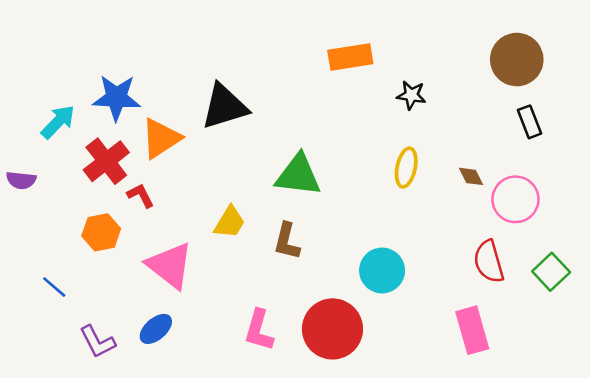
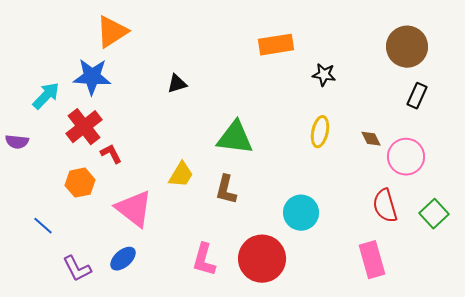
black triangle: (224, 107) -> (177, 84), size x0.5
black rectangle: (529, 122) -> (417, 96), turned 45
orange triangle: (161, 138) -> (112, 32), moved

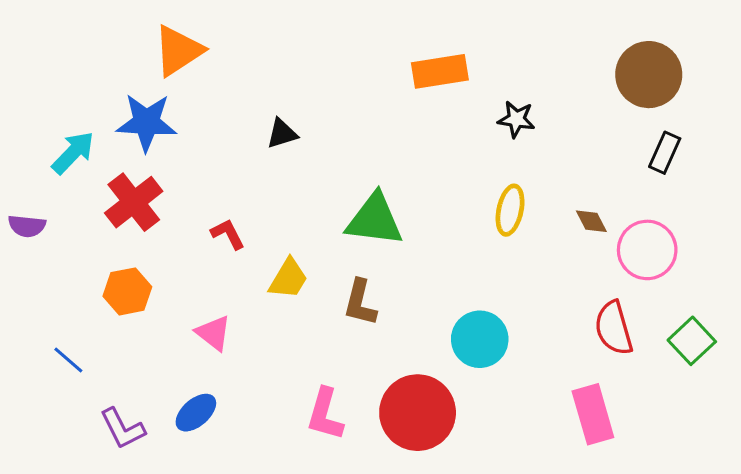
red L-shape: (111, 154) -> (228, 234), moved
pink triangle: (134, 209) -> (213, 333), size x0.6

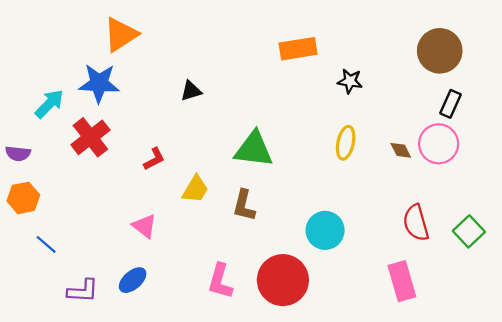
red L-shape: (228, 234) -> (154, 159), turned 90
pink circle: (647, 250) -> (439, 144), moved
orange hexagon: (127, 291) -> (23, 198), moved
purple L-shape: (123, 429) -> (83, 291), turned -60

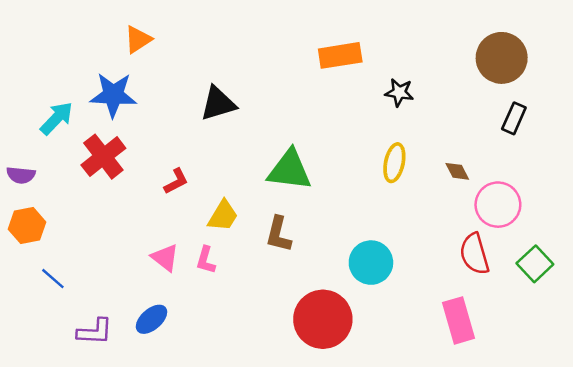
orange triangle: (121, 35) -> (138, 39), size x0.7
black triangle: (191, 91) -> (218, 104), size x1.5
pink circle: (439, 144) -> (498, 205), moved
pink L-shape: (220, 281) -> (206, 260), moved, size x0.7

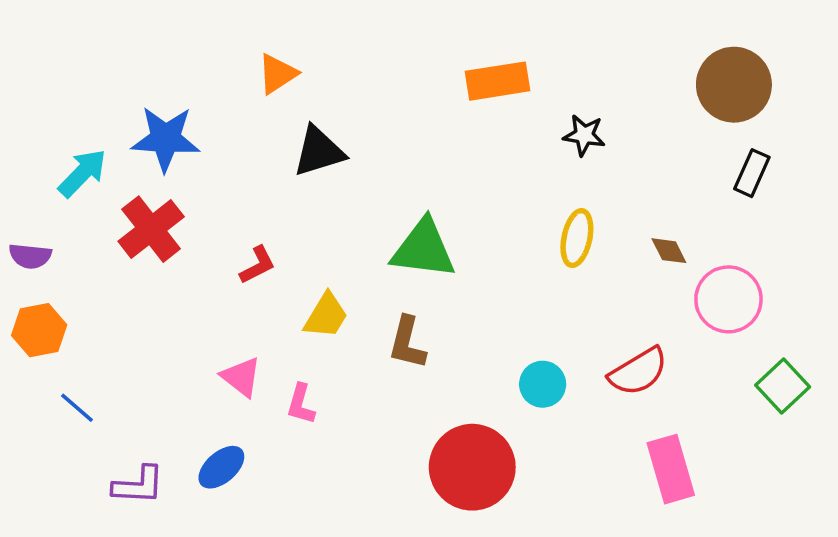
orange triangle: (138, 39) -> (277, 74), moved
red semicircle: (475, 254) -> (638, 372), moved, turned -105
pink L-shape: (206, 260) -> (301, 404), moved
cyan circle: (371, 263) -> (543, 384), size x0.7

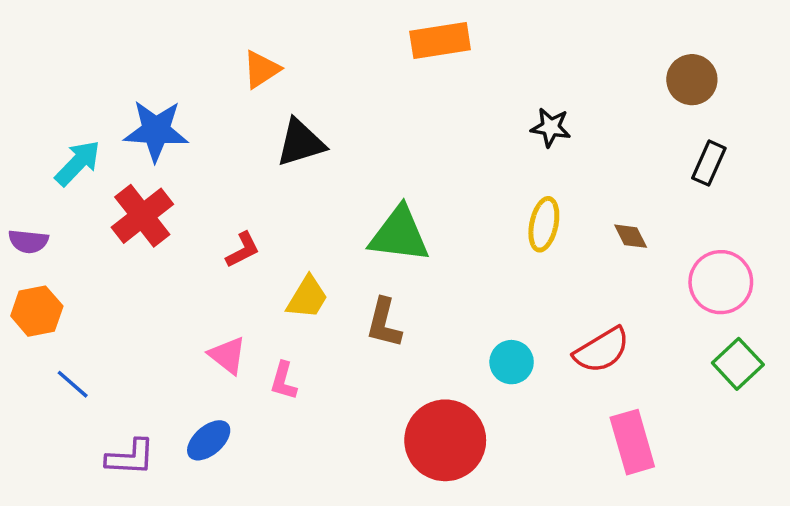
orange rectangle: (498, 81) -> (440, 41), moved
brown circle: (734, 85) -> (692, 80), size x0.7
pink circle: (728, 299) -> (721, 282), moved

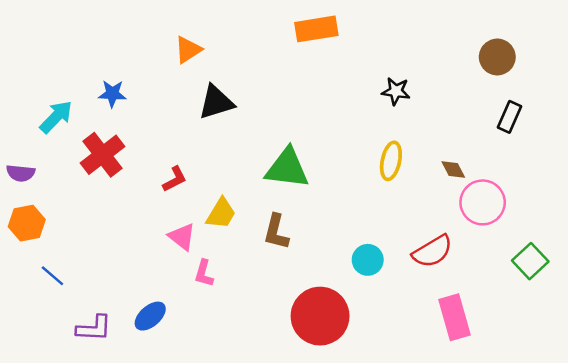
blue star: (156, 131) -> (112, 94), size x0.6
pink circle: (721, 282) -> (483, 202), moved
pink triangle: (227, 355) -> (182, 237), moved

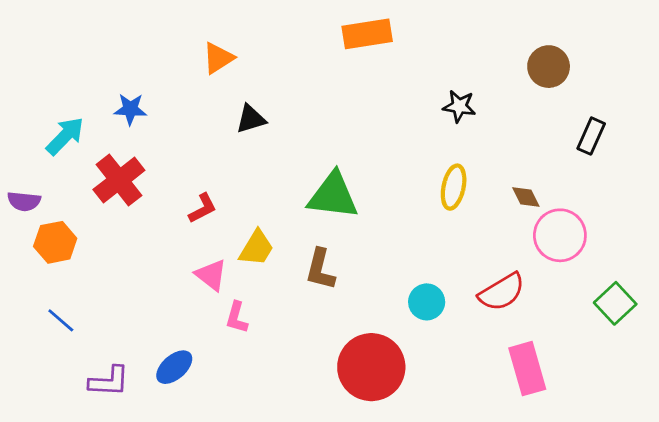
brown circle: (497, 57) -> (549, 67), moved
black triangle: (216, 102) -> (251, 119), size x0.7
orange hexagon: (27, 223) -> (55, 242), moved

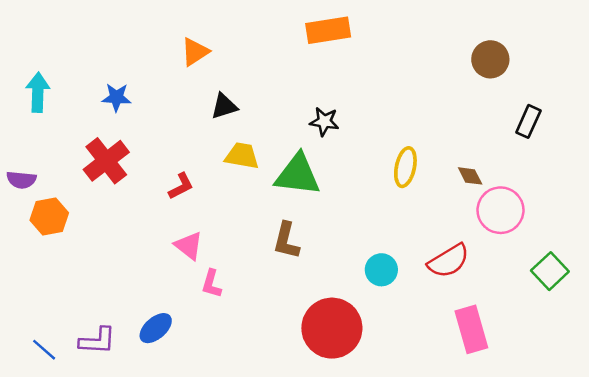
black star: (459, 106) -> (324, 121), moved
cyan arrow: (65, 136) -> (38, 92), moved, turned -42
yellow trapezoid: (256, 248) -> (242, 156), moved, turned -111
blue line: (61, 320) -> (44, 350), moved

